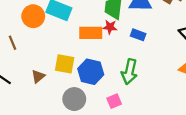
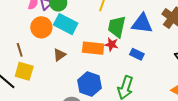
yellow square: (65, 64) -> (24, 71), moved
brown triangle: (38, 76) -> (59, 55), moved

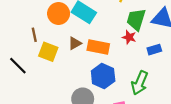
orange rectangle: (93, 48) -> (98, 47), moved
blue rectangle: (137, 54) -> (154, 50), turned -48
yellow square: (24, 71) -> (48, 52), moved

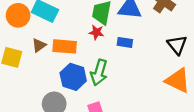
blue rectangle: (154, 50) -> (125, 42), turned 32
green arrow: (140, 83) -> (99, 72), moved

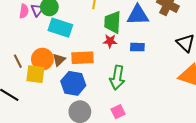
orange circle: (18, 15) -> (42, 59), moved
blue hexagon: (73, 77) -> (73, 83), moved

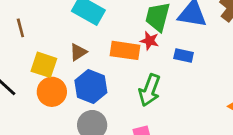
orange rectangle: (83, 58) -> (125, 50), moved
orange circle: (42, 59) -> (52, 92), moved
brown line: (18, 61) -> (20, 28), moved

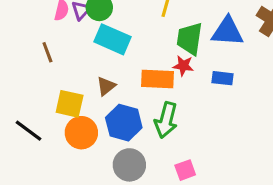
brown line: (20, 28) -> (47, 52), moved
green arrow: (150, 90) -> (166, 120), moved

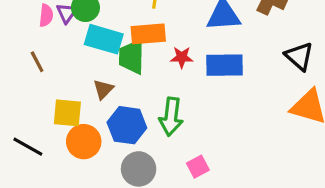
green trapezoid: (190, 39) -> (132, 57), moved
blue rectangle: (222, 78) -> (225, 65), size x1.6
orange rectangle: (157, 79) -> (148, 34), moved

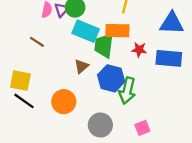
brown line: (37, 62) -> (37, 42), turned -35
yellow square: (67, 113) -> (20, 81), moved
blue hexagon: (127, 125) -> (111, 78), moved

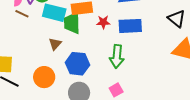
brown line: (37, 42) -> (22, 14), moved
blue hexagon: (111, 78) -> (77, 64), moved
green arrow: (127, 91) -> (117, 56), moved

